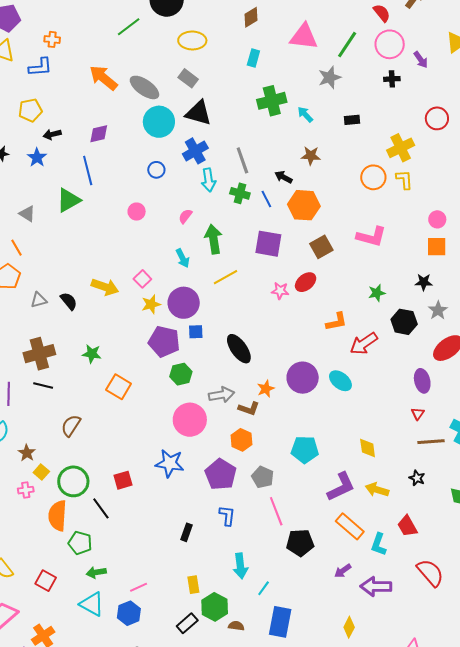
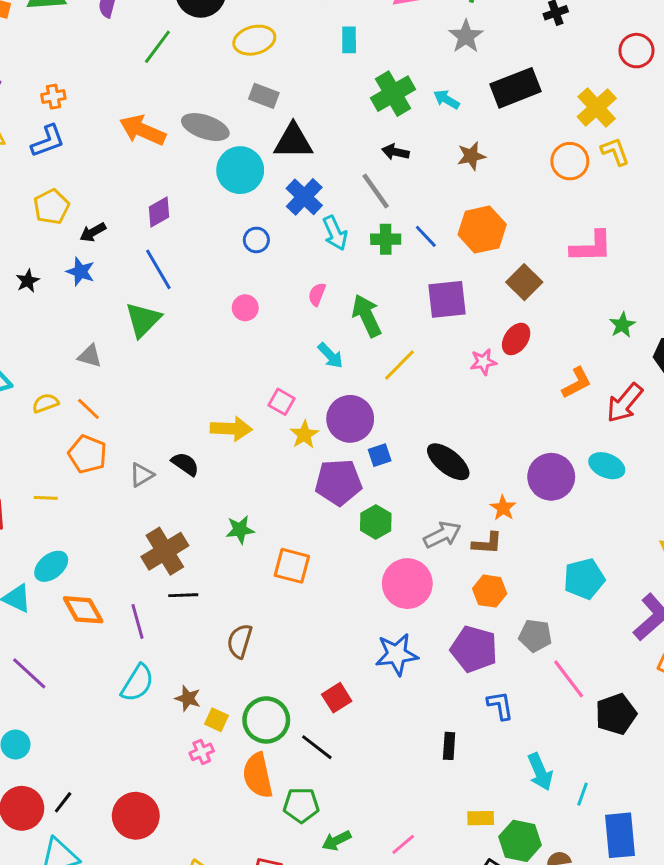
black rectangle: (352, 120) -> (516, 88), size x2.0
black arrow: (284, 177) -> (395, 152), moved
yellow rectangle: (193, 585) -> (481, 818), turned -66

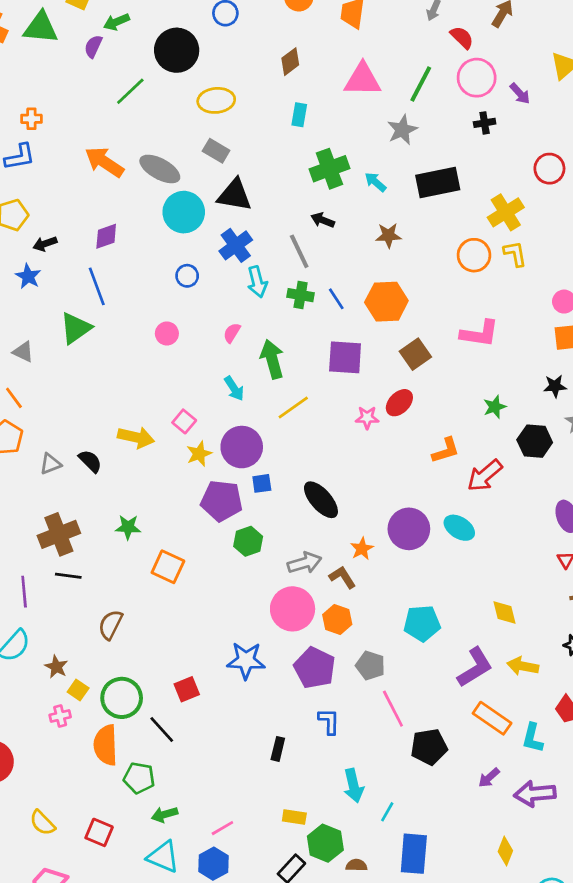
brown L-shape: (487, 543) -> (343, 577), turned -136
pink circle: (407, 584) -> (293, 609), moved

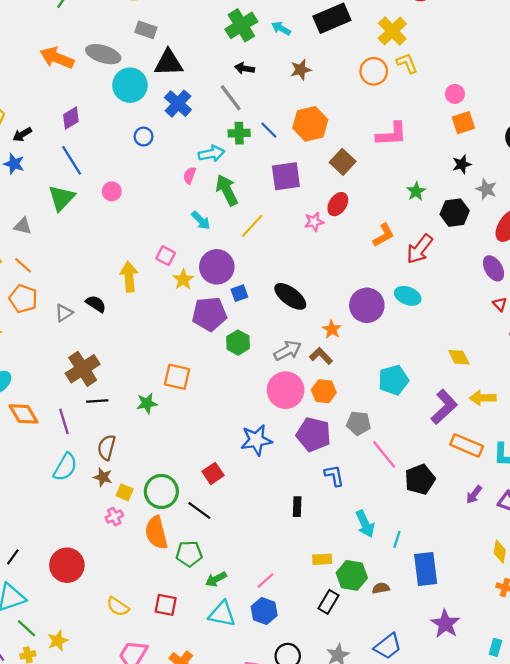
cyan arrow: (257, 282) -> (211, 154), moved, turned -75
pink circle: (167, 333) -> (112, 191), moved
yellow arrow: (136, 437) -> (129, 277), turned -96
green star: (128, 527) -> (147, 403), moved
brown semicircle: (111, 625) -> (107, 447), moved

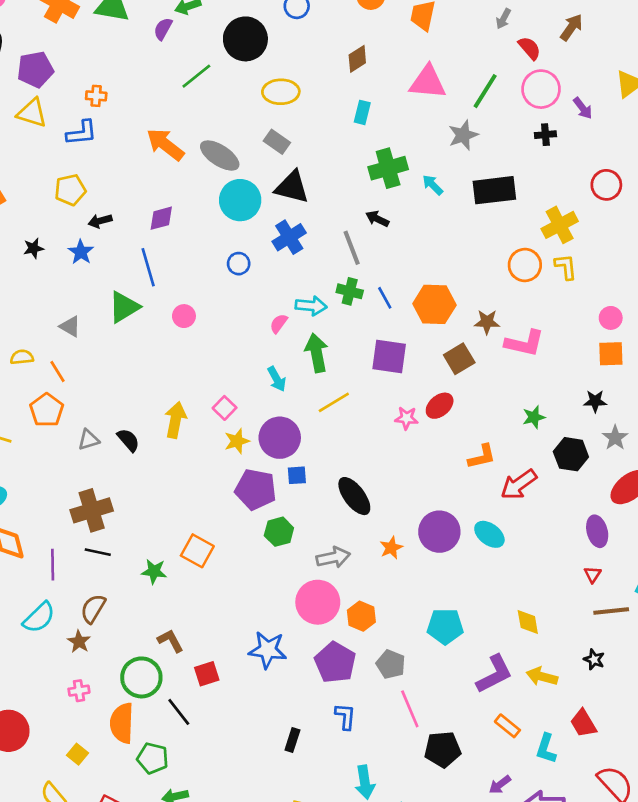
brown star: (301, 70) -> (487, 322), moved
brown L-shape: (321, 356) -> (170, 641), moved
orange rectangle: (467, 445) -> (507, 726), size x0.7
yellow square: (125, 492) -> (77, 754), moved

